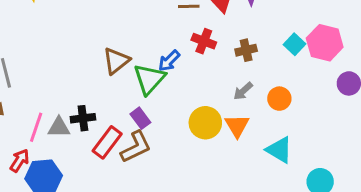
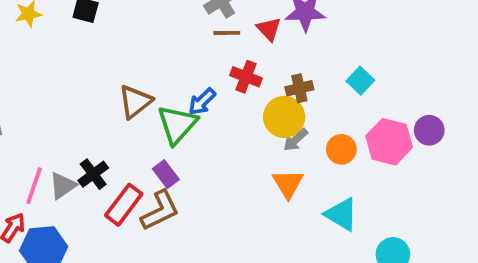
pink hexagon: (325, 43) -> (389, 142), moved
black cross: (83, 118) -> (93, 174), turned -30
yellow circle: (205, 123) -> (284, 117), moved
gray triangle: (59, 127) -> (63, 186), turned -35

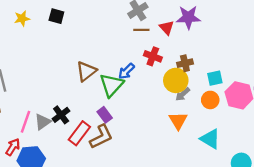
cyan square: (360, 81) -> (215, 78), moved, turned 35

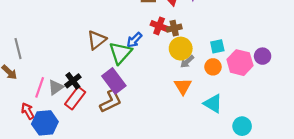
brown cross: (185, 63) -> (174, 28), moved
purple rectangle: (105, 115) -> (114, 81), size x1.6
red rectangle: (79, 133) -> (75, 98), moved
red arrow: (13, 147) -> (28, 111), turned -63

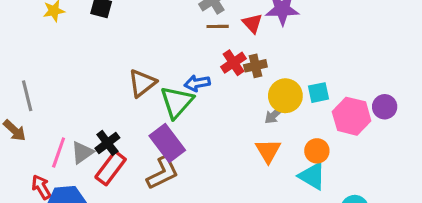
red cross: (159, 26) -> (233, 63), turned 35
blue arrow: (134, 40) -> (197, 83), turned 35
yellow circle: (181, 49) -> (285, 96), moved
orange circle: (213, 67) -> (317, 151), moved

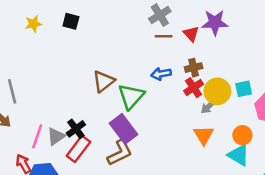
red cross: (233, 63) -> (194, 88), moved
blue arrow: (197, 83) -> (161, 74), moved

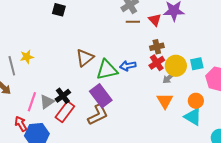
yellow star: (33, 24) -> (27, 57), moved
blue arrow: (161, 74) -> (128, 66), moved
green triangle: (131, 96) -> (107, 70), turned 35

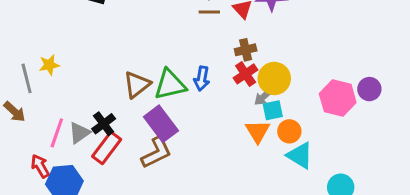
brown triangle: (85, 58) -> (137, 85), moved
cyan square: (197, 64) -> (273, 110), moved
blue arrow: (128, 66) -> (202, 78), turned -70
orange circle: (196, 101) -> (289, 131), moved

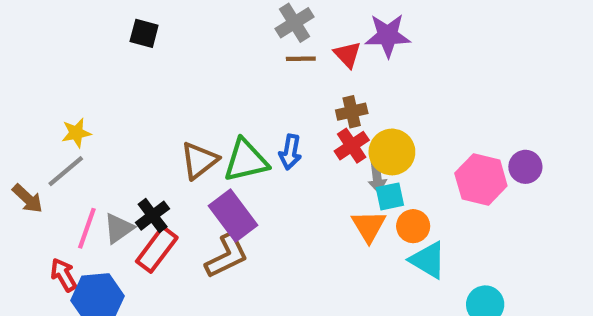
gray line: (27, 78) -> (66, 171), moved, turned 64
gray arrow: (264, 97) -> (377, 177), turned -55

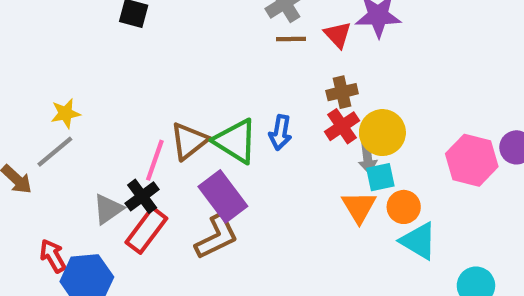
green triangle: (246, 160) -> (236, 141), turned 45
pink line: (87, 228) -> (155, 160), moved

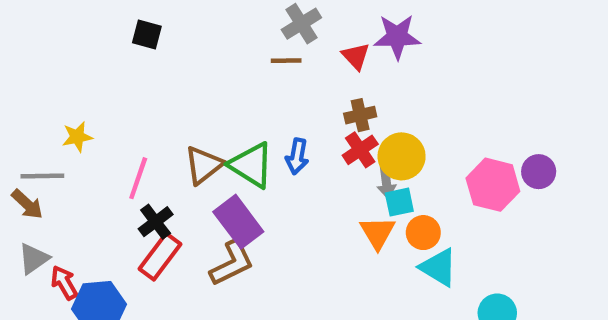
brown line: (291, 39) -> (286, 61), moved
gray line: (55, 152) -> (42, 176), moved, turned 39
pink line: (155, 160) -> (138, 178), moved
gray triangle: (108, 209) -> (34, 259), moved

